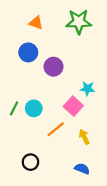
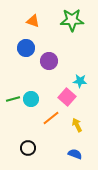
green line: (14, 108) -> (13, 99), turned 48

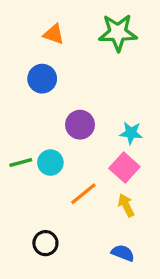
purple circle: (49, 61) -> (80, 125), moved
pink square: (67, 97) -> (124, 167), moved

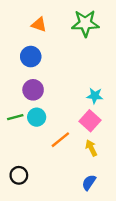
purple circle: (80, 125) -> (33, 90), moved
black circle: (45, 243) -> (19, 175), moved
blue semicircle: (123, 253) -> (89, 182), turned -77

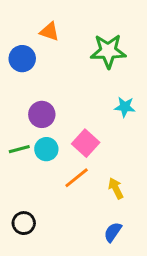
green star: (85, 23) -> (108, 51), moved
blue circle: (31, 57) -> (22, 59), moved
cyan star: (95, 96) -> (125, 107), moved
pink square: (90, 121) -> (86, 143), moved

